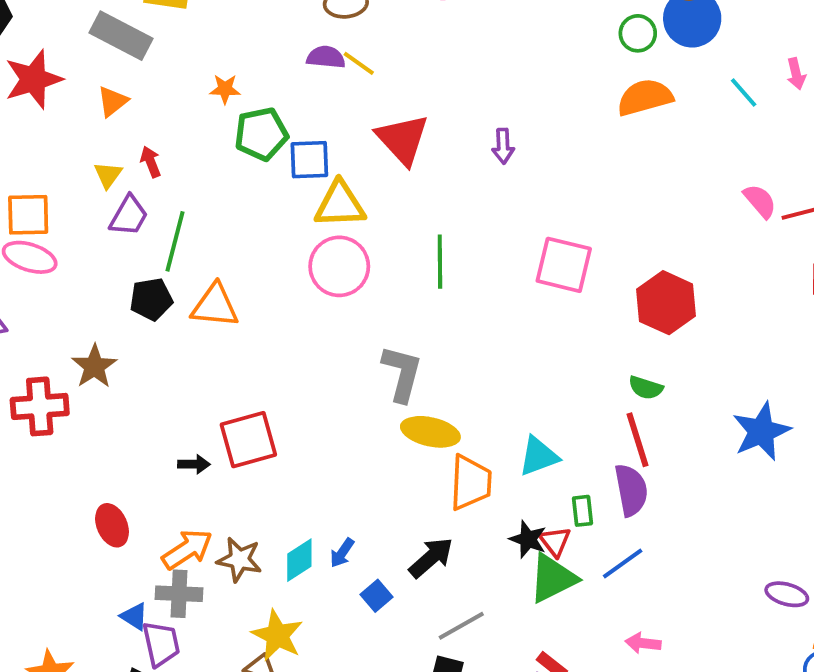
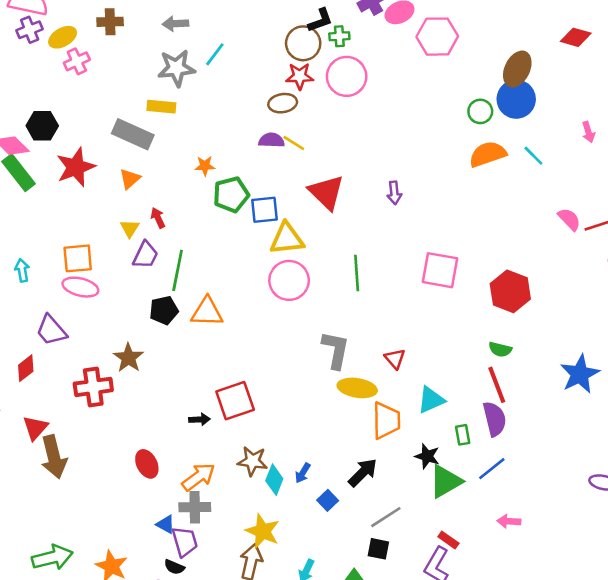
cyan line: (744, 93) -> (533, 156), moved
red triangle: (555, 542) -> (395, 359), moved
brown star: (239, 560) -> (252, 461), moved
cyan diamond: (299, 560) -> (274, 480), turned -32

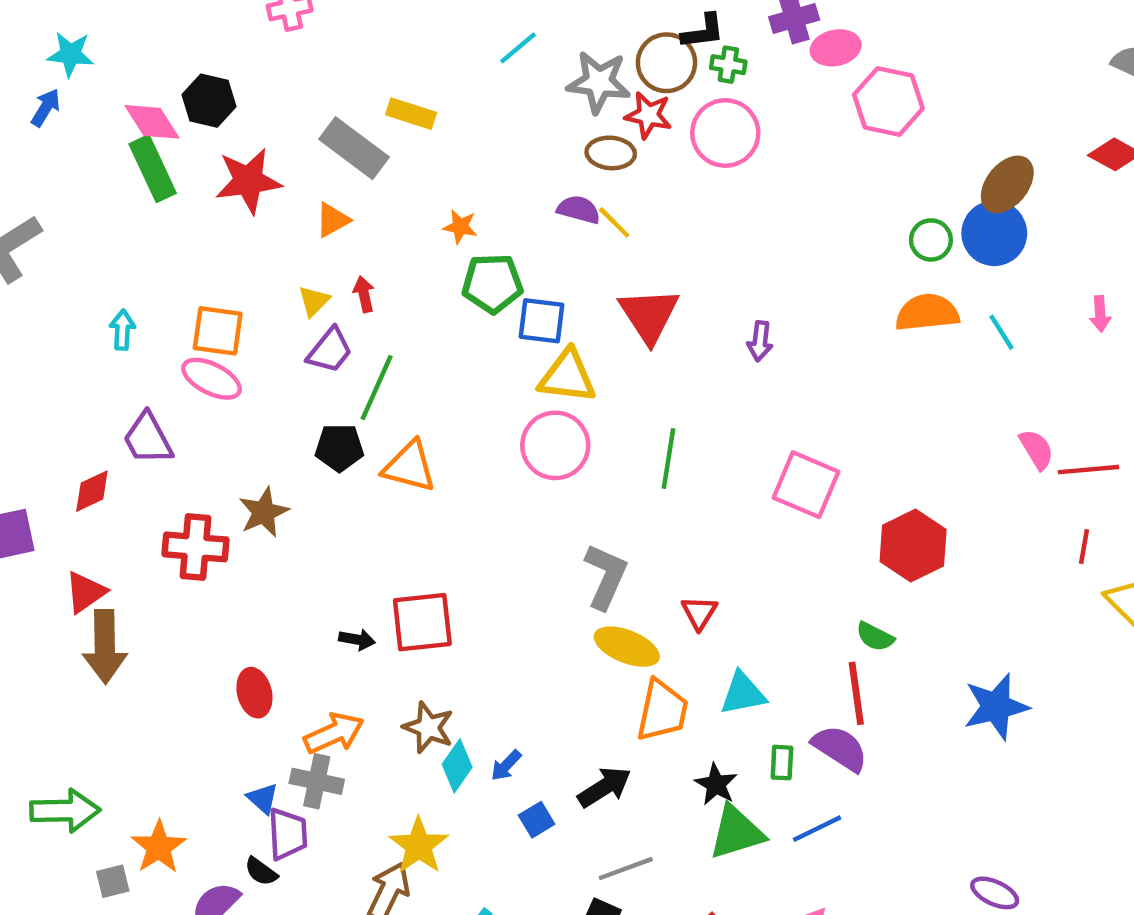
gray star: (176, 68) -> (599, 82), moved
purple semicircle: (495, 419) -> (840, 748), turned -56

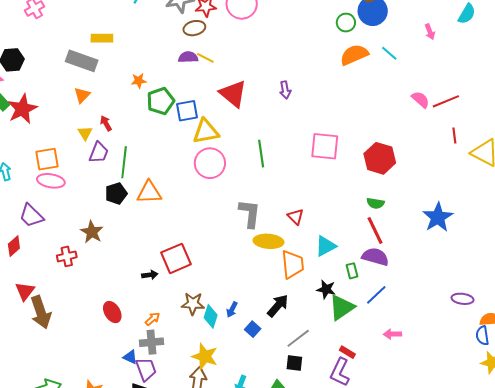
red star: (248, 181) -> (22, 109), moved
red cross: (196, 547) -> (67, 256), size x0.7
orange arrow: (334, 733) -> (153, 319), size x0.6

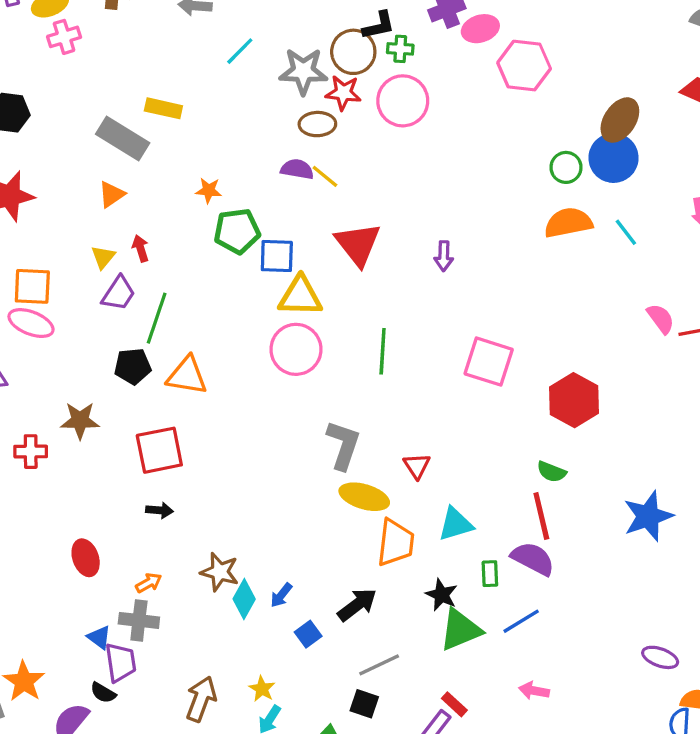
brown star: (92, 232) -> (80, 420), turned 30
red square: (176, 258) -> (159, 450), moved
yellow star: (205, 356) -> (262, 689), moved, size x0.6

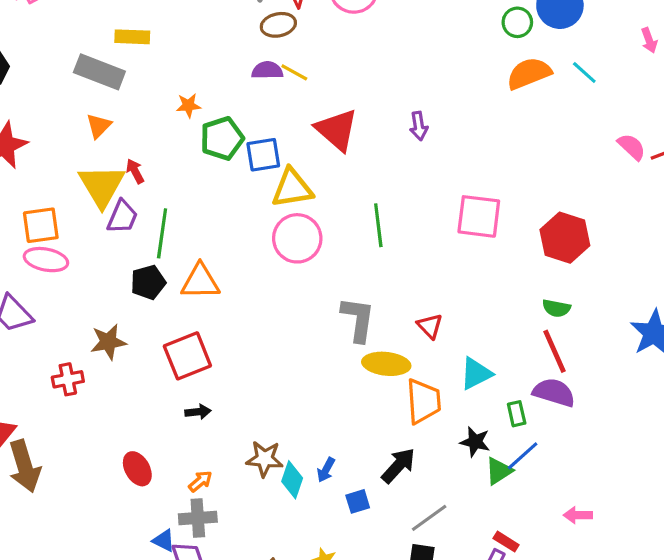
yellow triangle: (103, 257) -> (102, 186), size x2.0
blue line: (521, 621) -> (523, 456), moved
green triangle: (460, 630) -> (499, 471), size x0.7
blue square: (308, 634) -> (358, 501), turned 30

